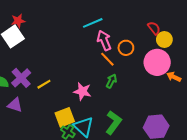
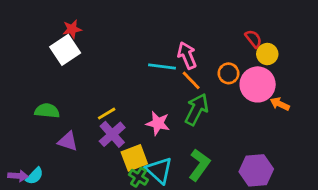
cyan line: (93, 23) -> (162, 66), moved, turned 30
orange circle: (126, 48) -> (228, 73), moved
purple cross: (21, 78) -> (112, 134), moved
green arrow: (111, 81) -> (197, 109), size x1.6

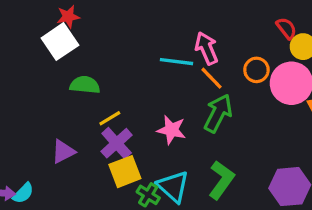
green semicircle: (47, 111) -> (85, 85), moved
purple triangle: (68, 141) -> (63, 152), turned -45
yellow square: (134, 158) -> (125, 172), moved

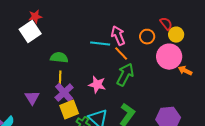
orange circle: (256, 70) -> (147, 37), moved
green semicircle: (85, 85) -> (59, 58), moved
yellow line: (110, 118) -> (60, 78), turned -56
purple triangle: (63, 152) -> (32, 98), turned -35

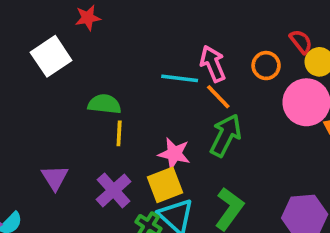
red star: (35, 17) -> (88, 18), moved
yellow line: (60, 78) -> (119, 133), moved
purple cross: (64, 93) -> (114, 190), moved
yellow square: (69, 110) -> (165, 185), moved

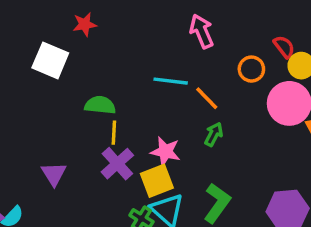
white square: (51, 56) -> (50, 60), turned -33
pink arrow: (213, 64) -> (202, 31), moved
green arrow: (226, 135) -> (214, 134), size x0.6
purple cross: (114, 190) -> (117, 164), moved

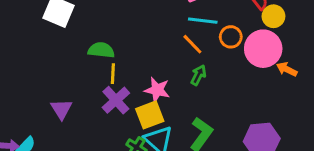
orange circle: (251, 69) -> (231, 37), moved
cyan line: (171, 81) -> (203, 21), moved

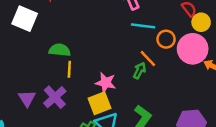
orange line: (192, 44) -> (148, 58), moved
purple cross: (116, 100) -> (55, 97), moved

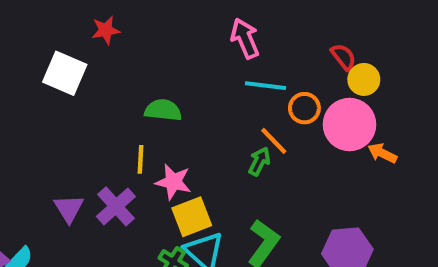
green semicircle: (60, 50) -> (163, 110), moved
pink star: (106, 83) -> (173, 182), moved

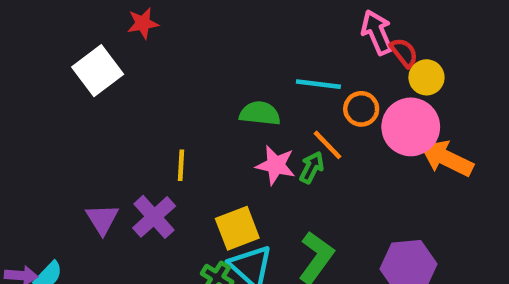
pink arrow: (245, 38) -> (377, 32), moved
white square: (65, 73) -> (98, 71), turned 30
green semicircle: (163, 110) -> (260, 113), moved
orange arrow: (382, 153) -> (447, 158), size x1.6
pink star: (173, 182) -> (276, 165), moved

